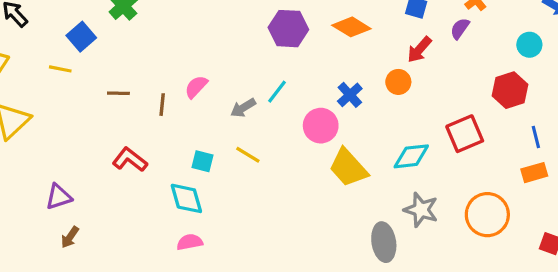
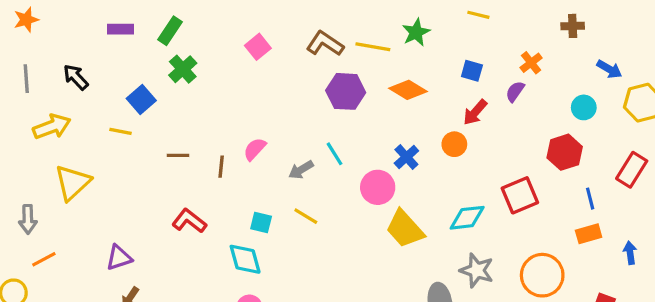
cyan line: (277, 92) -> (335, 154), turned -70

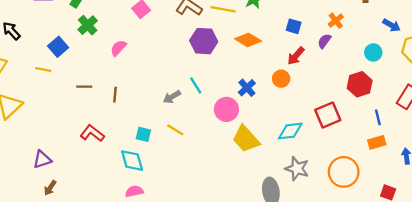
pink semicircle: (255, 149) -> (118, 48), moved

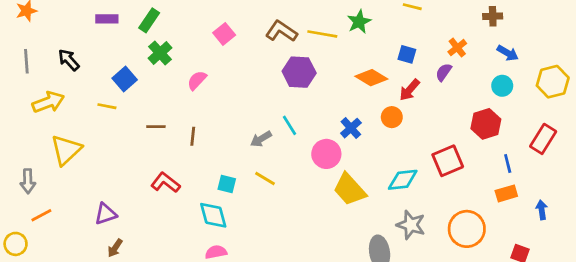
blue arrow: (391, 25) -> (508, 53), moved
orange diamond: (248, 40) -> (371, 78), moved

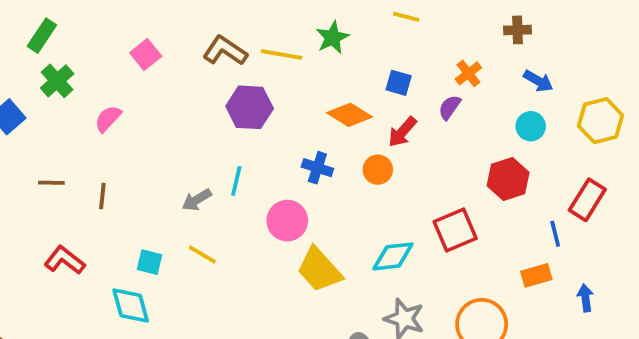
cyan line: (290, 125) -> (236, 181), turned 45
blue cross: (351, 128) -> (317, 168), moved, turned -30
blue line: (508, 163) -> (555, 234), moved

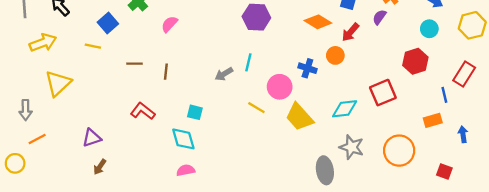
blue cross: (317, 168) -> (307, 68), moved
yellow line: (202, 255) -> (256, 108), moved

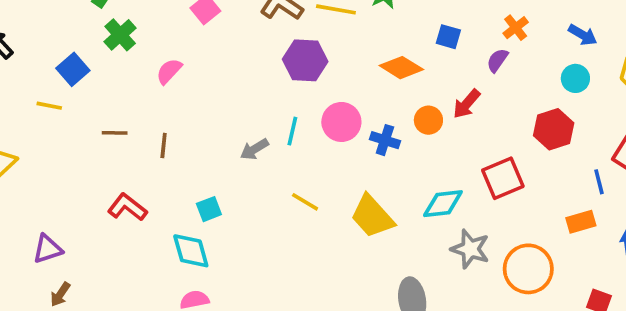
red arrow: (350, 32) -> (467, 104), moved
pink circle: (280, 87) -> (341, 122), moved
cyan square: (195, 112) -> (209, 209), turned -35
gray star: (352, 147) -> (470, 249), moved

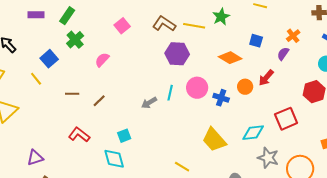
yellow line: (49, 106) -> (36, 79), turned 40
brown line: (164, 146) -> (99, 101), turned 40
yellow line: (305, 202) -> (182, 167), moved

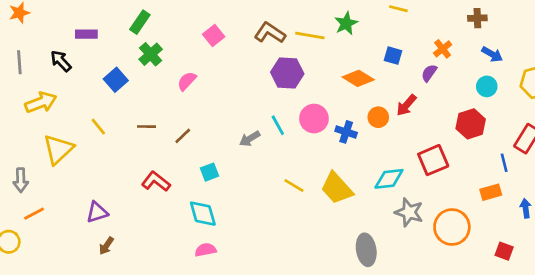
purple rectangle: (36, 15) -> (86, 34), moved
yellow line: (36, 79) -> (98, 127), moved
cyan line: (170, 93) -> (278, 125), turned -42
cyan square: (124, 136) -> (210, 172), moved
yellow line: (182, 167) -> (294, 186), moved

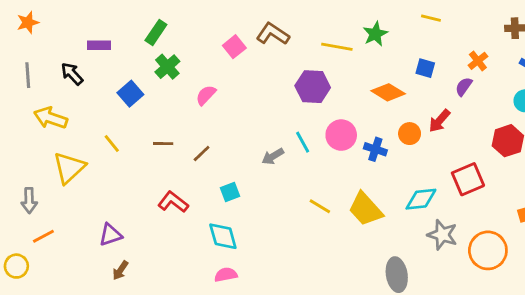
brown L-shape: (270, 33) -> (273, 34), moved
yellow arrow: (41, 102) -> (51, 118), turned -140

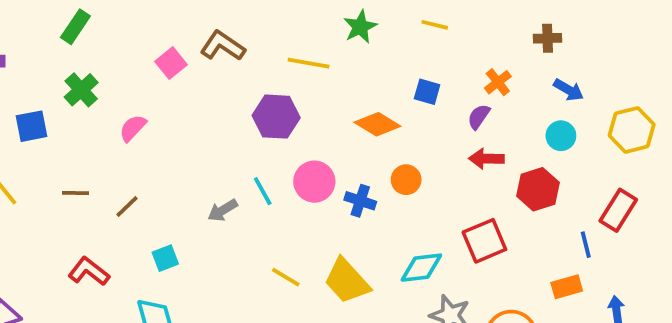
green rectangle: (156, 32) -> (75, 27), moved
green star: (375, 34) -> (360, 27), moved
blue square: (130, 94) -> (31, 126), turned 30
red arrow: (439, 121) -> (486, 159), moved, turned 50

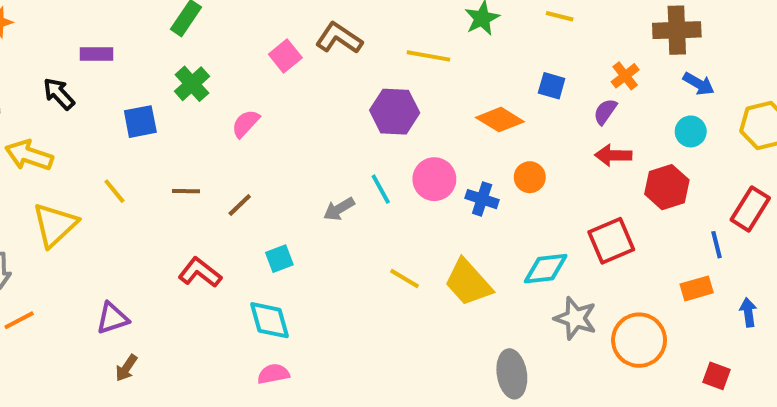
brown cross: (548, 38) -> (677, 30), size x1.6

